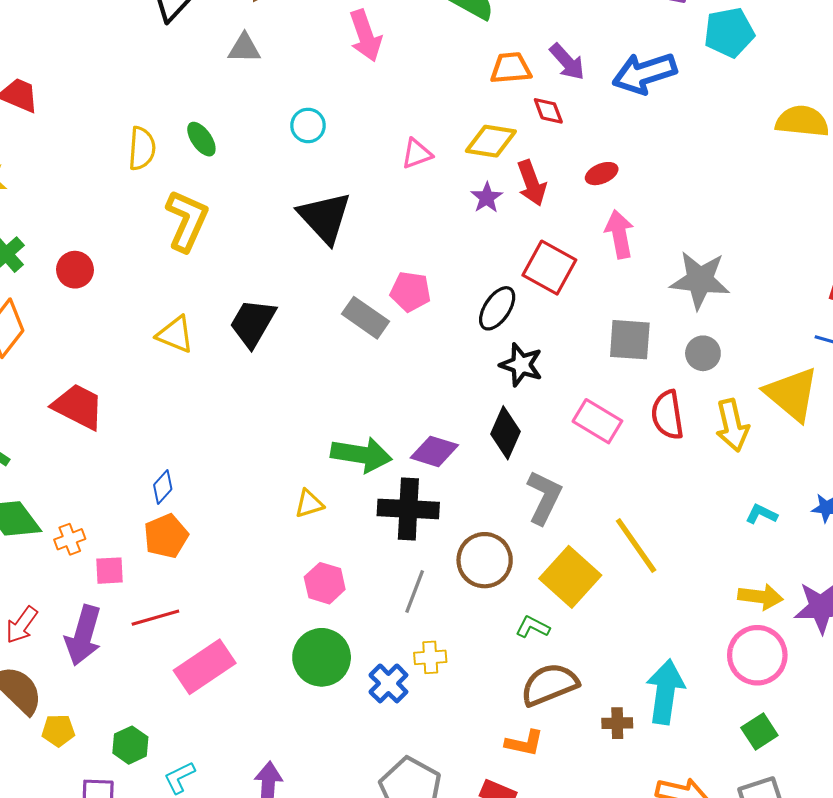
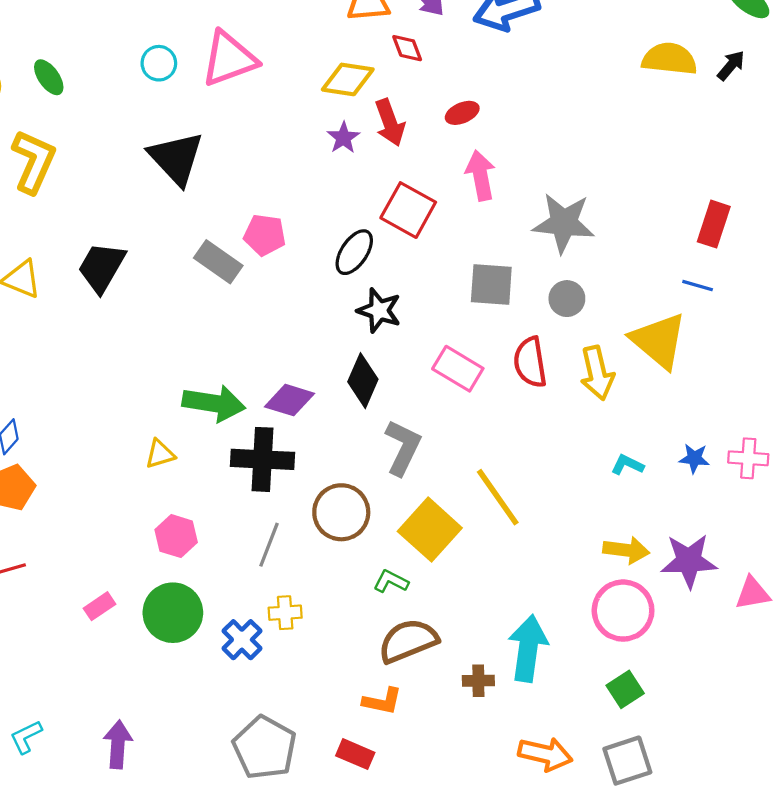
pink triangle: (417, 154) -> (229, 59), moved, size x1.8
pink rectangle: (205, 667) -> (99, 606), moved, size x0.5

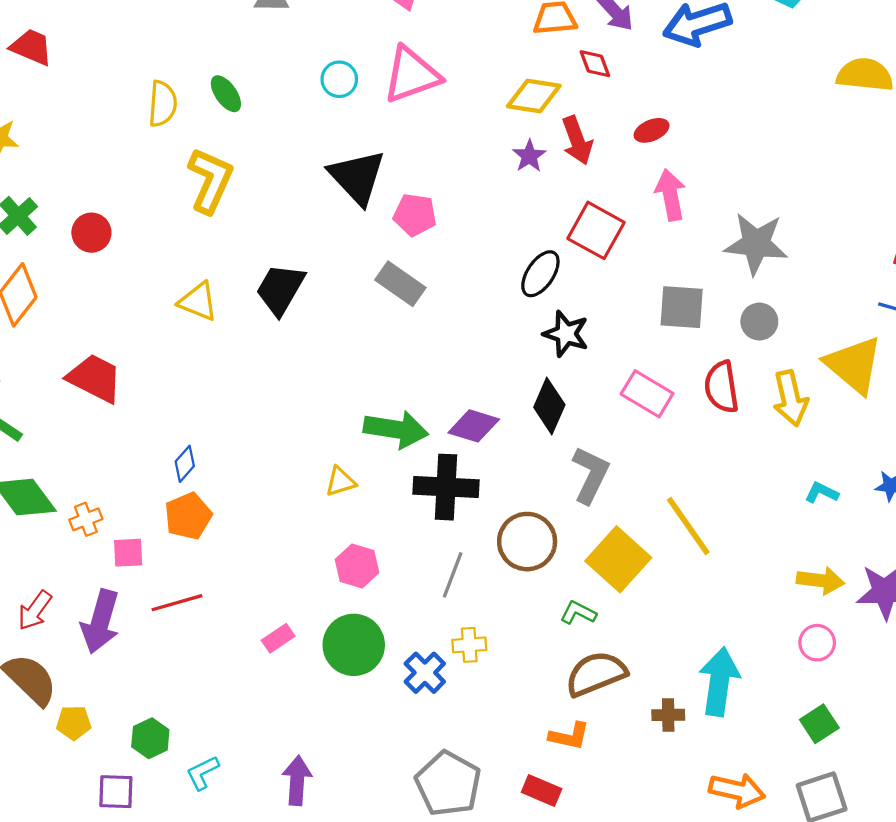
pink pentagon: (265, 235) -> (415, 215), moved
pink circle: (623, 611) -> (817, 643), size x0.6

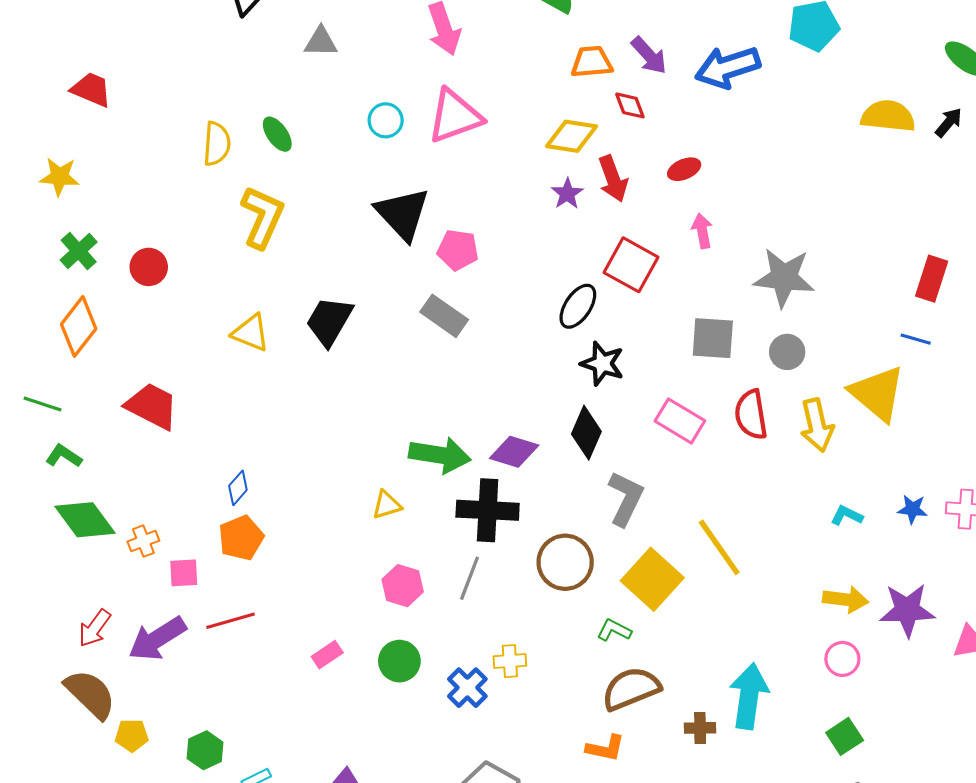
pink arrow: (670, 195) -> (702, 231), size x0.7
gray line: (453, 575) -> (470, 578), moved
purple arrow: (100, 622) -> (157, 639), turned 42
green circle: (354, 645) -> (399, 661), size x0.7

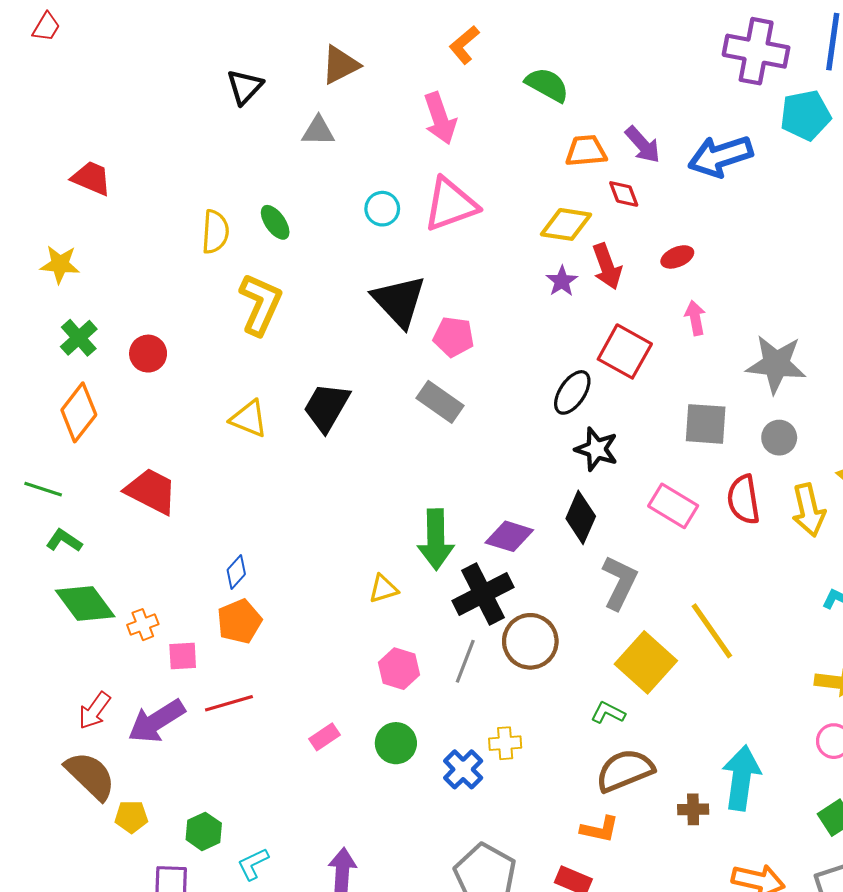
green arrow: (440, 455) -> (436, 539), turned 80
black cross: (488, 510) -> (483, 594), turned -30
brown circle: (565, 562) -> (530, 641), moved

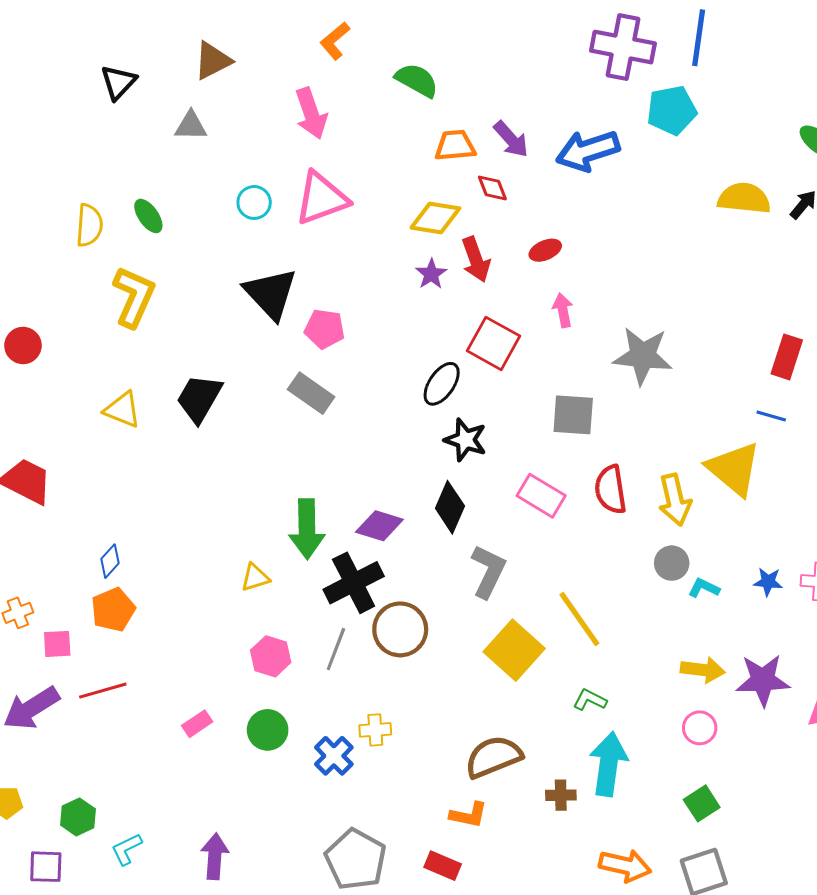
gray circle: (779, 438) -> (672, 563), moved
green L-shape: (608, 713) -> (590, 700), moved

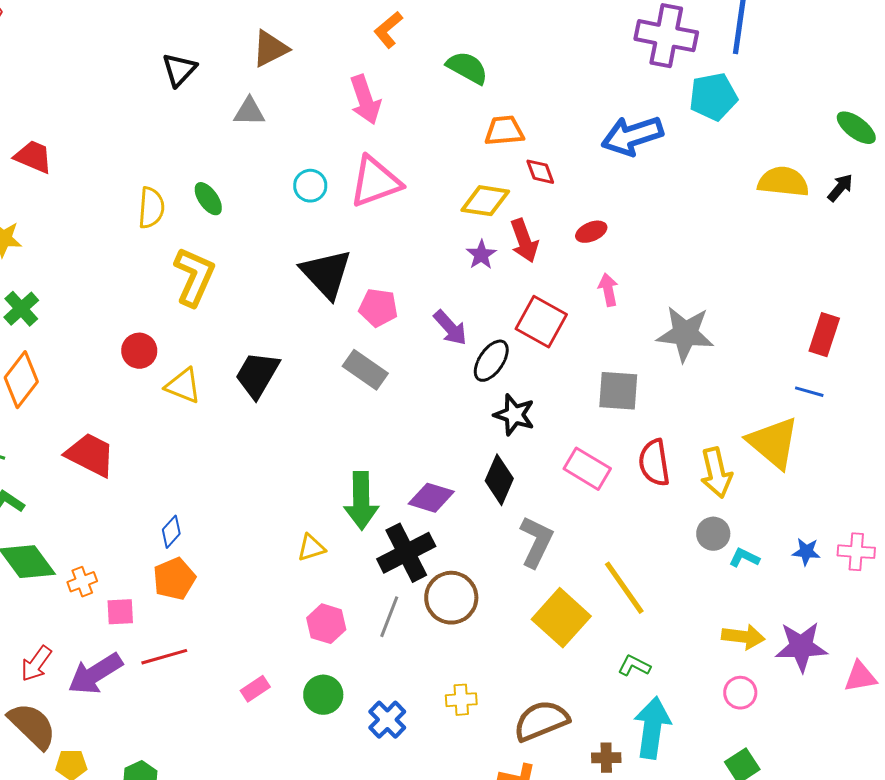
purple arrow: (511, 139) -> (450, 328), moved
red circle: (23, 345) -> (139, 351), moved
yellow cross: (375, 730) -> (461, 700), moved

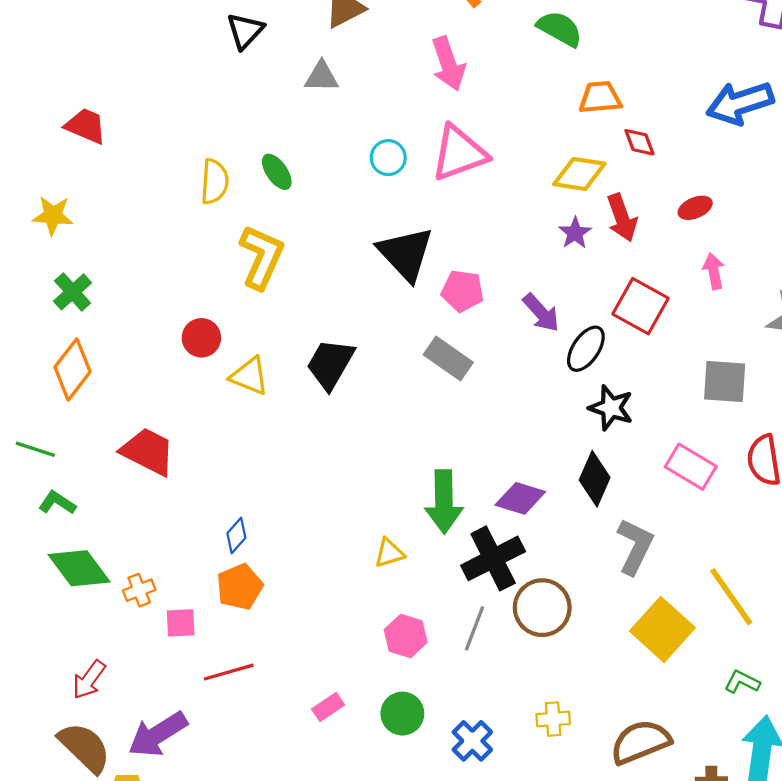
purple arrow: (95, 674) -> (158, 734), moved

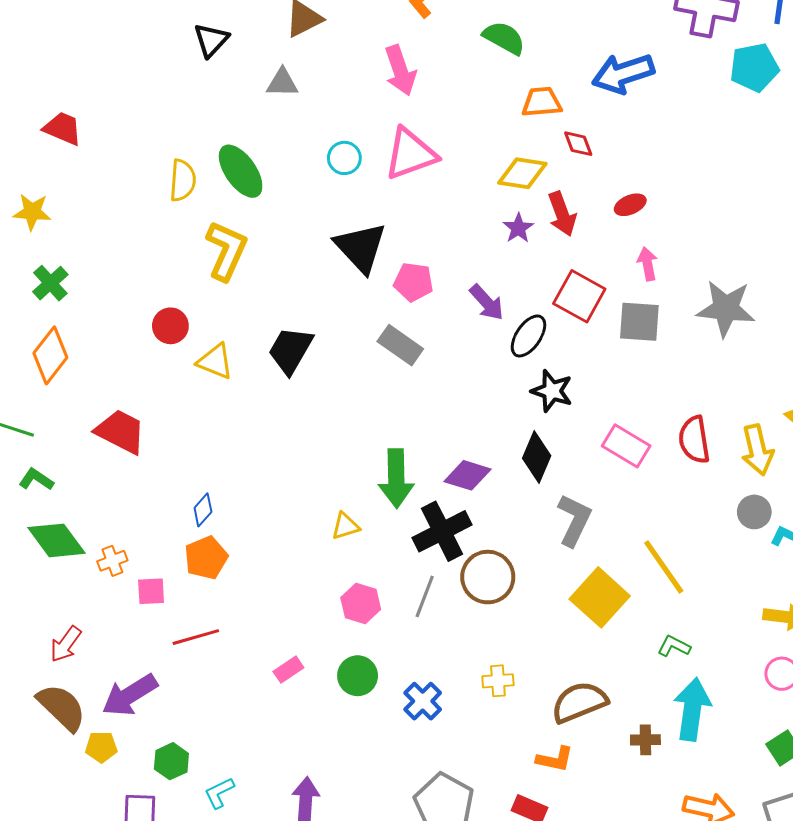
blue arrow: (740, 103) -> (623, 74), moved
green ellipse: (277, 172) -> (241, 171), size x1.6
gray square: (725, 381) -> (639, 322), moved

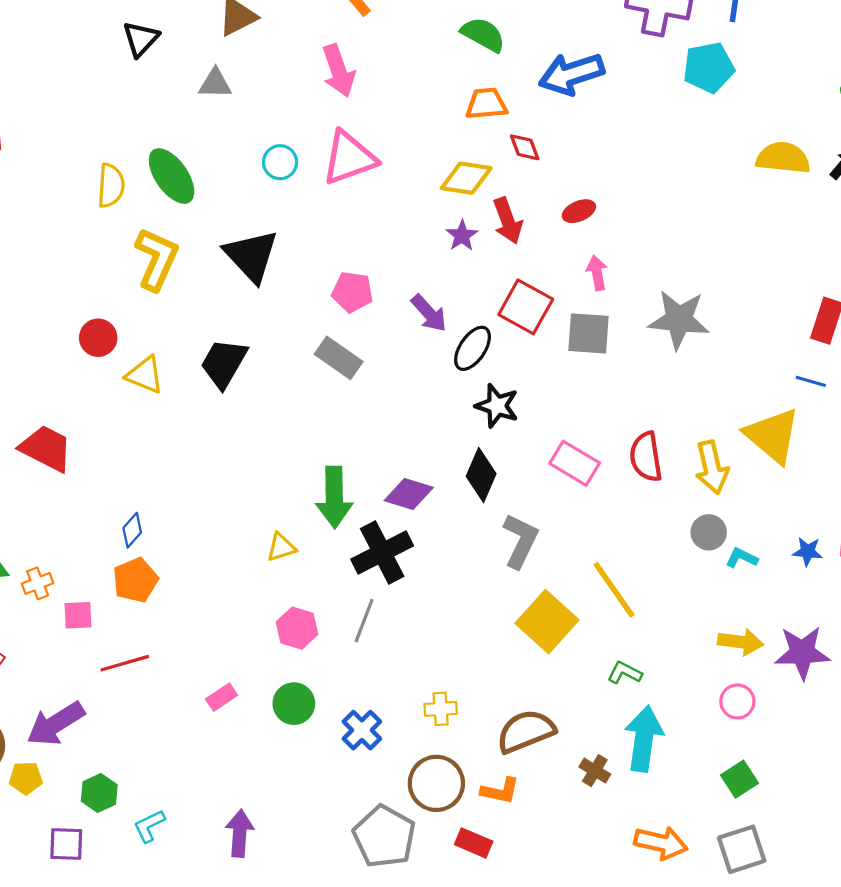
green semicircle: (504, 38) -> (483, 35), moved
black triangle: (361, 247) -> (251, 256), moved
brown circle: (488, 577) -> (436, 783), moved
brown cross: (645, 740) -> (595, 771), turned 32

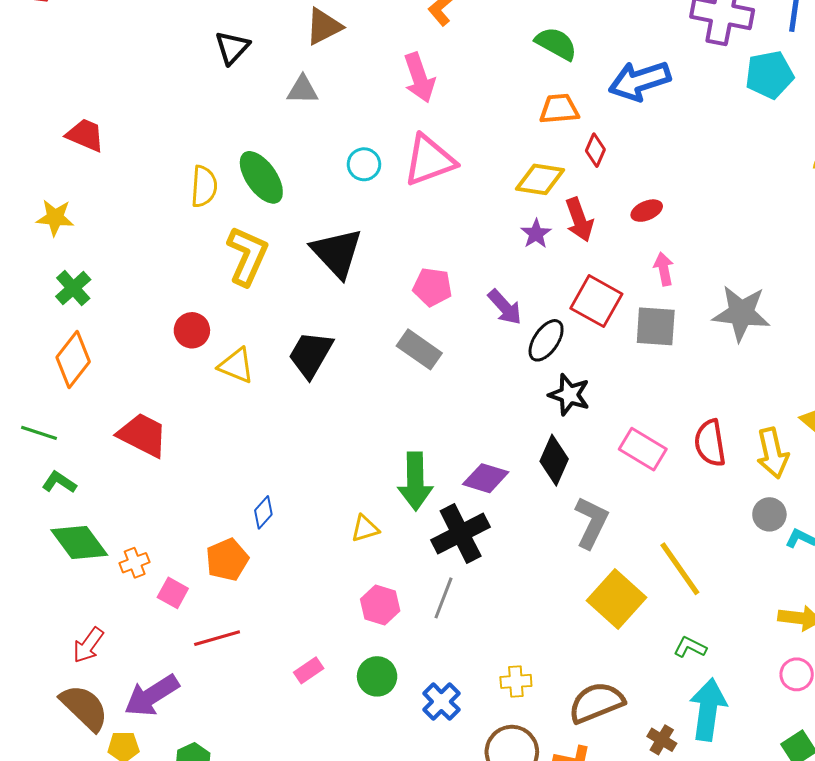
red diamond: (525, 147) -> (595, 150), turned 44
blue diamond: (132, 530) -> (263, 512), moved
pink square: (78, 615) -> (173, 593), turned 32

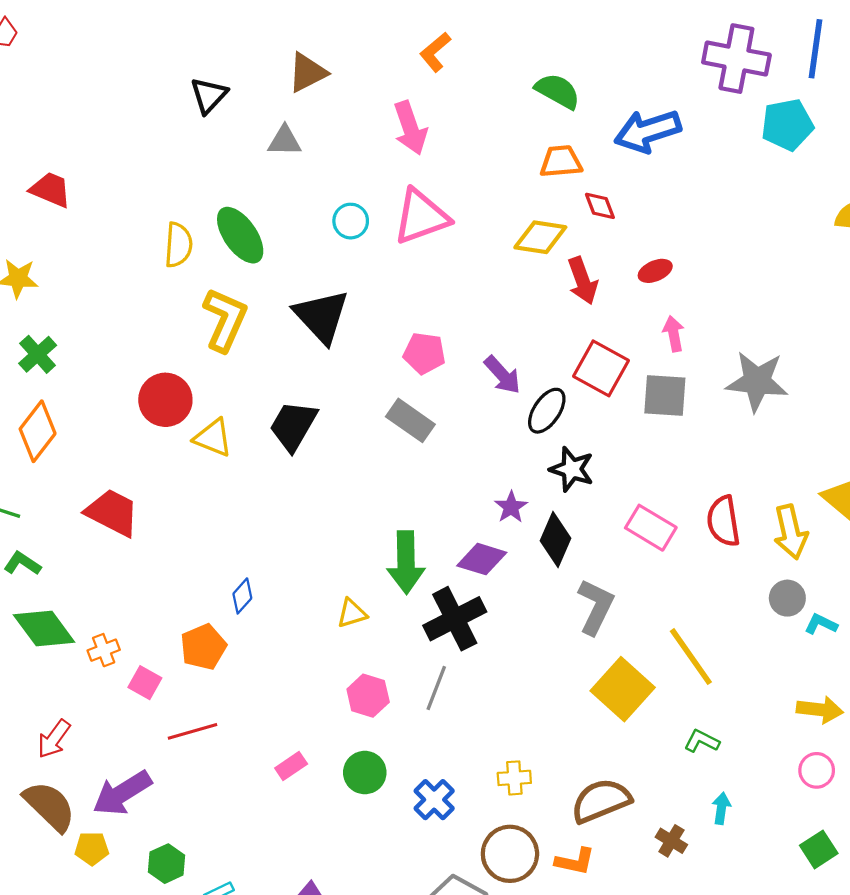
red diamond: (595, 150) -> (600, 206), turned -44
purple star: (536, 234) -> (511, 507), moved
red circle: (192, 330) -> (165, 400), size x1.4
cyan arrow: (708, 710) -> (721, 808), size x0.5

